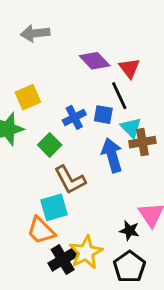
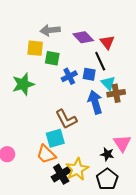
gray arrow: (35, 33) -> (50, 30), moved
yellow square: (28, 97) -> (35, 48), moved, turned 30
green square: (50, 145) -> (52, 58), moved, turned -35

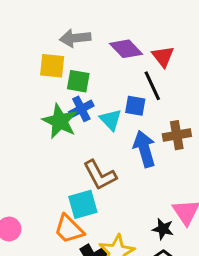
blue cross: (69, 76) -> (81, 109), moved
cyan triangle: (108, 83) -> (111, 120), moved
green star: (23, 84) -> (60, 121), moved, turned -30

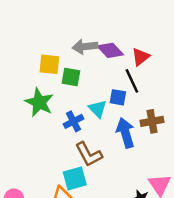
gray arrow: (75, 38) -> (85, 47), moved
red triangle: (163, 57) -> (141, 57), turned 30
blue cross: (81, 109) -> (73, 121), moved
green star: (60, 121) -> (39, 102), moved

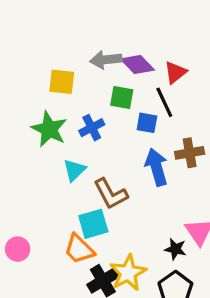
green square: (71, 77) -> (122, 98), moved
cyan triangle: (98, 109) -> (74, 170), moved, turned 30
blue cross: (73, 121) -> (92, 128), moved

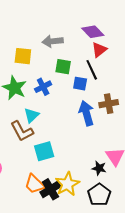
purple diamond: (138, 64) -> (93, 32), moved
brown L-shape: (111, 194) -> (22, 131), moved
orange trapezoid: (79, 249) -> (35, 184), moved

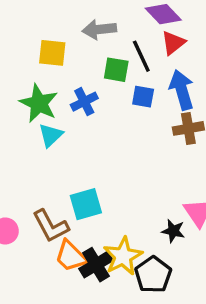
black line: (92, 70) -> (141, 56), moved
blue arrow: (86, 113) -> (182, 90), moved
cyan triangle: (31, 115) -> (51, 135), moved
brown L-shape: (22, 131) -> (51, 226), moved
black pentagon: (99, 195) -> (153, 275), moved

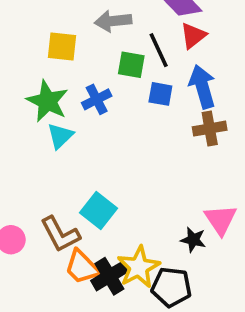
cyan square: (86, 204) -> (98, 211), turned -36
black pentagon: (153, 275) -> (171, 287), turned -30

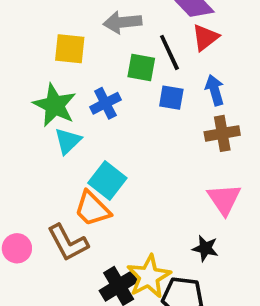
blue arrow: (202, 87) -> (215, 90), size x0.7
cyan square: (98, 211) -> (107, 180), moved
pink triangle: (221, 220) -> (224, 199), moved
orange trapezoid: (82, 267) -> (92, 209), moved

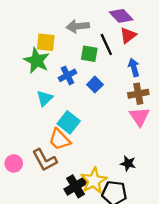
blue square: (171, 98) -> (95, 85), moved, turned 35
green star: (55, 105) -> (37, 61), moved
pink triangle: (224, 199) -> (139, 117), moved

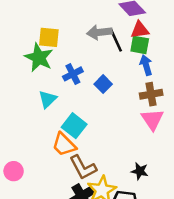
gray arrow: (78, 26) -> (99, 32), moved
red triangle: (128, 35) -> (140, 30), turned 30
green square: (89, 54) -> (140, 45), moved
brown L-shape: (45, 160) -> (83, 167), moved

